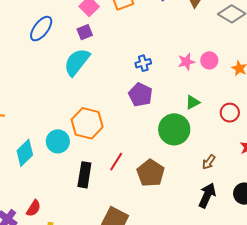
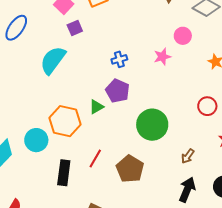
purple square: (85, 32) -> (75, 28), moved
pink circle: (209, 60) -> (183, 36), moved
green triangle: (193, 102) -> (96, 107), moved

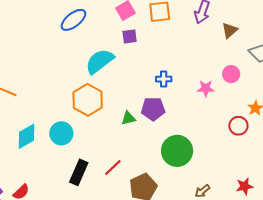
purple pentagon: (117, 91) -> (153, 109), turned 30
red circle: (207, 106) -> (238, 126), moved
orange hexagon: (65, 121) -> (88, 100), moved

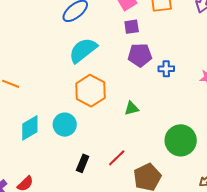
cyan semicircle: (100, 61) -> (83, 50), moved
purple pentagon: (153, 109) -> (140, 55), moved
black rectangle: (79, 172) -> (83, 163), size x0.7

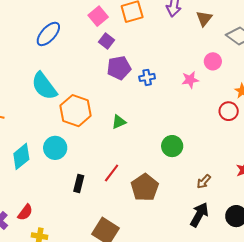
purple square: (132, 27) -> (106, 41), turned -35
cyan semicircle: (83, 50) -> (44, 86), moved, turned -80
green circle: (181, 140) -> (172, 146), size x0.7

